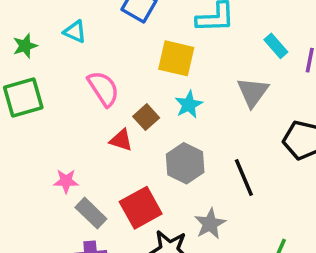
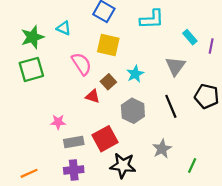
green star: (25, 46) -> (32, 37), size x1.5
yellow square: (176, 58) -> (108, 45), moved
black line: (244, 178) -> (171, 106), moved
gray rectangle: (91, 213) -> (74, 142), turned -54
gray star: (210, 224) -> (162, 149), moved

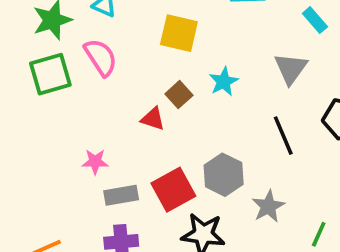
pink semicircle: (82, 64) -> (101, 57), moved
gray hexagon: (133, 111) -> (224, 175), moved

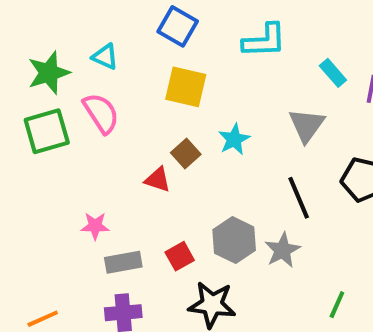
red square: (173, 190) -> (180, 256), size x0.6
gray star: (268, 206) -> (282, 250), moved

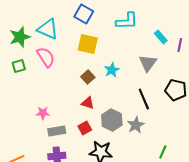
cyan triangle: (105, 57) -> (48, 29), size x1.6
green square: (47, 131) -> (19, 66), size x0.6
red triangle: (158, 180) -> (88, 103), moved

